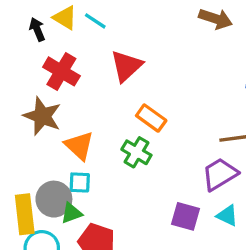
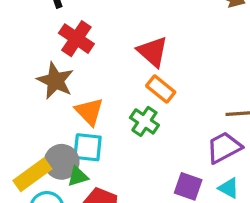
red triangle: (126, 66) -> (153, 52), moved, turned -40
cyan square: (80, 182) -> (88, 147), size x1.4
yellow rectangle: (25, 214) -> (32, 175), turned 57

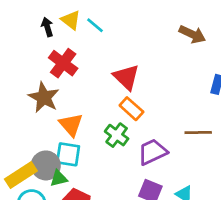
purple trapezoid: (224, 147) -> (152, 152), moved

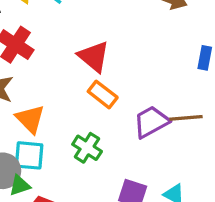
green cross: (117, 135) -> (87, 148), moved
purple trapezoid: (152, 152) -> (151, 122), moved

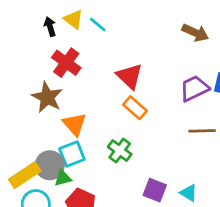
purple trapezoid: (151, 122) -> (194, 88), moved
cyan square: (29, 155) -> (72, 154), turned -30

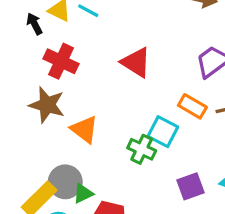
orange rectangle: (135, 108) -> (192, 106), moved
cyan square: (72, 154) -> (163, 132), moved, turned -30
purple square: (155, 190) -> (190, 186), turned -30

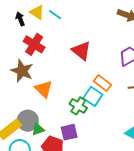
orange rectangle: (192, 106) -> (102, 83), moved
purple square: (190, 186) -> (69, 132), moved

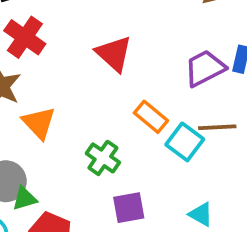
cyan square: (93, 96) -> (185, 142), moved
purple square: (69, 132) -> (129, 208), moved

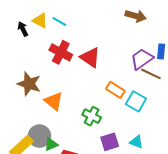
red cross: (25, 37) -> (61, 52), moved
brown line: (217, 127) -> (151, 74), moved, turned 36
cyan triangle: (201, 214) -> (136, 142), moved

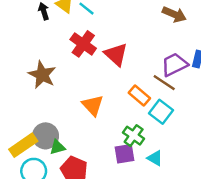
brown line: (151, 74) -> (164, 83), moved
orange triangle: (54, 101) -> (93, 105), moved
green cross: (92, 116) -> (134, 136), moved

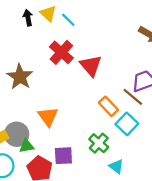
orange triangle: (93, 105) -> (48, 117), moved
purple square: (125, 154) -> (63, 156), moved

